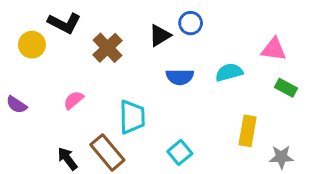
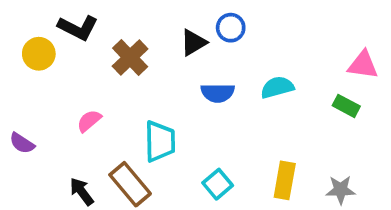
pink triangle: (274, 49) -> (363, 65), moved
purple semicircle: (17, 105) -> (22, 143), moved
yellow rectangle: (248, 131) -> (285, 180), moved

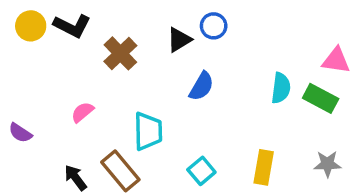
yellow circle: (39, 54) -> (31, 26), moved
cyan semicircle: (277, 87) -> (281, 88), moved, turned 112
blue semicircle: (218, 93) -> (201, 86), turned -60
green rectangle: (346, 106) -> (321, 98), size x1.4
gray star: (341, 190) -> (327, 164), moved

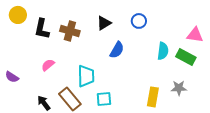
black L-shape: (72, 26) -> (42, 29), moved, turned 75
blue circle: (214, 26) -> (139, 21), moved
brown cross: (120, 53) -> (70, 31), turned -30
gray star: (327, 164) -> (179, 88), moved
cyan square: (201, 171) -> (104, 99), moved, turned 35

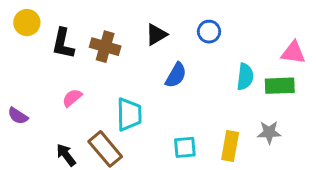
green rectangle: (186, 57) -> (280, 86), turned -30
cyan square: (104, 99) -> (185, 147), moved

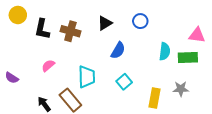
cyan square: (185, 147) -> (124, 82), moved, turned -35

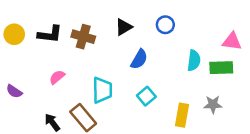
yellow circle: (18, 15) -> (14, 34), moved
black L-shape: (42, 29) -> (50, 34), turned -95

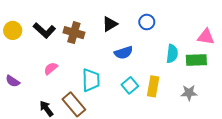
black L-shape: (50, 34) -> (44, 30), turned 35
blue semicircle: (139, 59) -> (124, 53), turned 42
yellow rectangle: (182, 115) -> (153, 86), moved

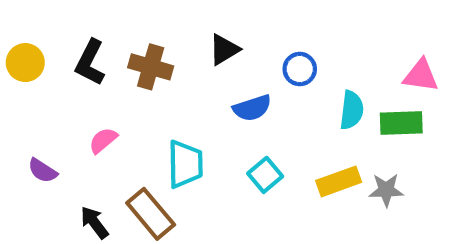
blue circle: (147, 22) -> (300, 69), moved
black L-shape: (44, 30) -> (90, 63), turned 75
purple semicircle: (13, 81) -> (43, 171), moved
yellow rectangle: (153, 86) -> (339, 181), moved, turned 60

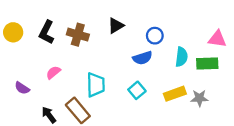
blue semicircle: (252, 108) -> (143, 58), moved

